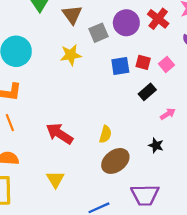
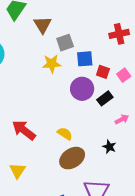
red cross: (158, 19) -> (119, 34), turned 36
purple circle: (126, 23) -> (82, 89), moved
yellow star: (71, 55) -> (52, 64), moved
blue square: (120, 66) -> (85, 59), moved
yellow semicircle: (105, 134) -> (65, 134), turned -77

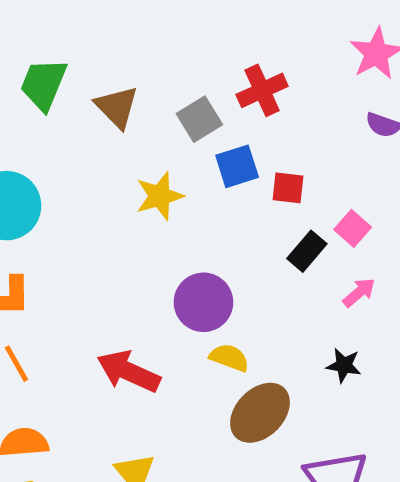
red cross: (119, 34) -> (262, 90), moved
gray square: (65, 43) -> (199, 119), moved
pink square: (124, 75) -> (353, 228), moved
purple circle: (82, 89) -> (203, 302), moved

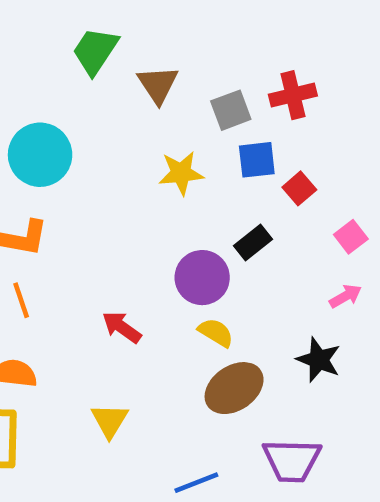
red square: (288, 188) -> (299, 188), turned 32
black rectangle: (307, 251) -> (253, 243), moved
black star: (344, 365) -> (319, 360), size x1.4
red arrow: (129, 371) -> (122, 327), size x0.7

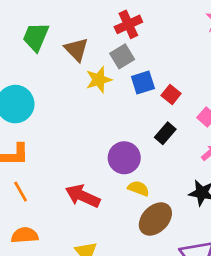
red cross: (293, 95) -> (128, 24), moved
yellow star: (181, 173) -> (99, 80), moved
black rectangle: (253, 243) -> (165, 133), moved
red arrow: (122, 327) -> (83, 196), size x1.4

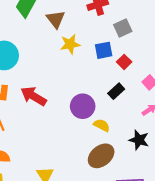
gray square: (122, 56) -> (123, 28), moved
yellow semicircle: (138, 188) -> (102, 125), moved
red arrow: (83, 196) -> (34, 96), moved

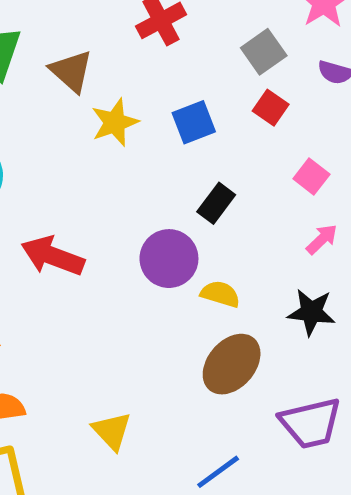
gray square: (123, 28) -> (264, 52), moved
red square: (124, 62) -> (271, 108), moved
black rectangle: (116, 91) -> (216, 203), moved

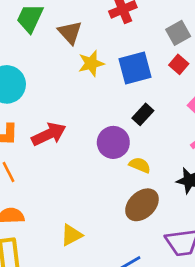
blue square: (194, 122) -> (135, 68), size x1.4
red arrow: (53, 256) -> (49, 134), turned 128
yellow triangle: (112, 431) -> (71, 235), turned 40

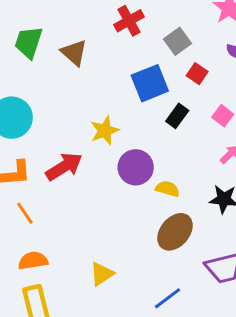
gray square: (178, 33) -> (177, 41), moved
yellow star: (91, 63) -> (105, 131), moved
black rectangle: (143, 114) -> (177, 116), moved

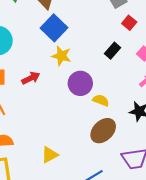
blue square: (150, 83) -> (54, 28), moved, turned -30
yellow star: (105, 131) -> (61, 56), turned 30
red arrow: (64, 167) -> (31, 78), size x0.7

